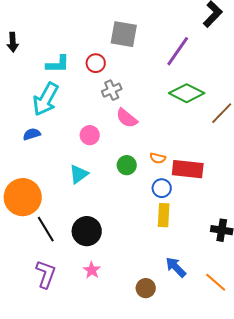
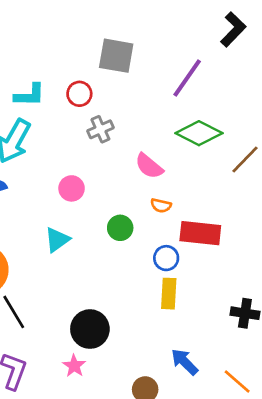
pink semicircle: (127, 118) -> (149, 166), moved
orange semicircle: (158, 158) -> (161, 205), moved
black circle: (87, 231) -> (90, 329), moved

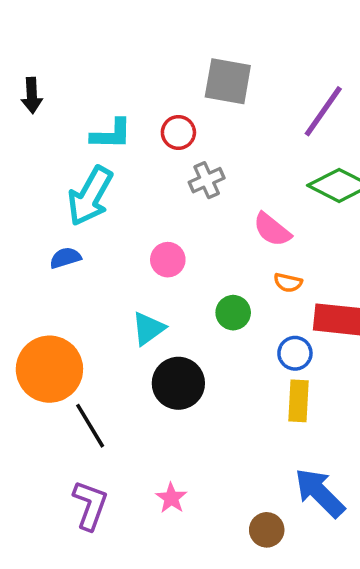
black circle: (90, 329) -> (178, 383), moved
blue arrow: (185, 362) -> (320, 493), size x1.4

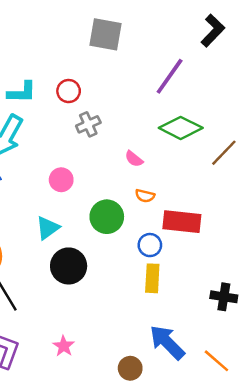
gray square: (228, 81) -> (106, 34), moved
pink semicircle: (272, 230) -> (134, 159), size x0.7
green circle: (233, 313) -> (107, 217), size x1.4

